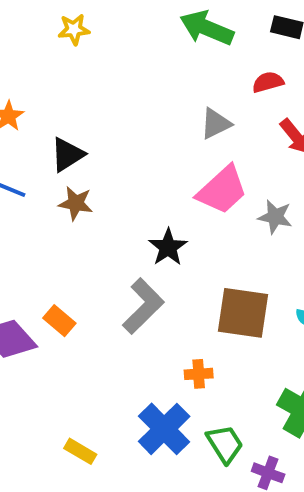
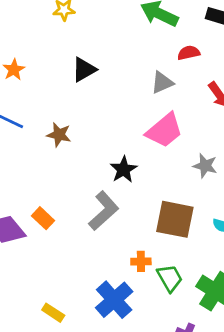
red semicircle: (268, 82) -> (189, 53), moved
black triangle: (67, 154) -> (84, 70), moved
gray star: (275, 217) -> (205, 166), moved
green trapezoid: (225, 444) -> (170, 278), moved

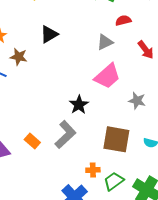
brown star: (59, 135) -> (19, 57), moved
orange rectangle: (43, 218) -> (32, 141), moved
green trapezoid: (170, 278) -> (114, 181), turned -95

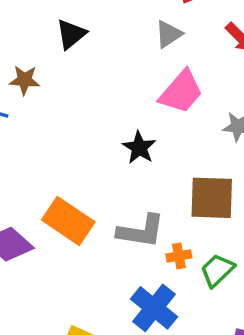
gray L-shape: (65, 135) -> (141, 231), moved, turned 60
orange rectangle: (32, 141) -> (68, 221), size x1.8

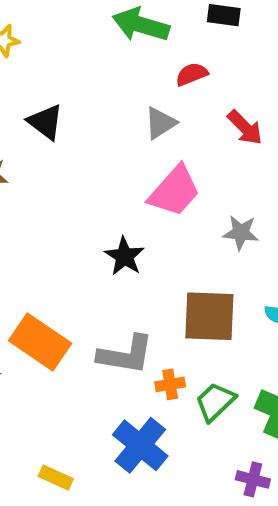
black triangle: (71, 34) -> (45, 122), turned -44

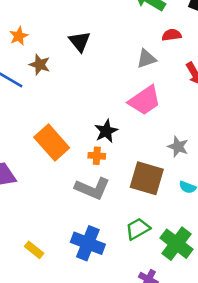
gray star: (241, 233) -> (178, 147), moved
orange rectangle: (40, 342) -> (52, 143), moved
orange cross: (170, 384) -> (97, 156), moved
blue cross: (140, 445) -> (88, 243), turned -32

